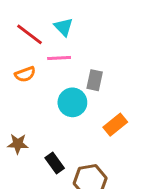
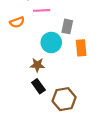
orange rectangle: (115, 125) -> (81, 48), moved, turned -56
brown star: (18, 144) -> (37, 65), moved

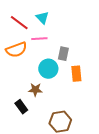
orange semicircle: (17, 22) -> (16, 50), size x1.5
black rectangle: (38, 86) -> (21, 107), moved

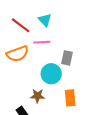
orange rectangle: (76, 74) -> (70, 98), moved

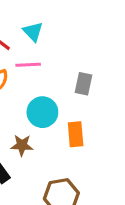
gray rectangle: (67, 58) -> (83, 84), moved
orange rectangle: (70, 98) -> (76, 134), moved

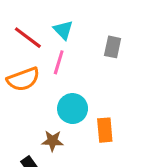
pink line: (28, 65) -> (59, 62), turned -70
gray rectangle: (83, 84) -> (113, 47), moved

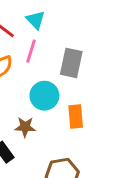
gray rectangle: (113, 47) -> (71, 63), moved, size x1.4

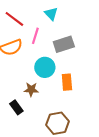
cyan triangle: (36, 20) -> (51, 14), moved
gray rectangle: (71, 63) -> (64, 44), turned 60

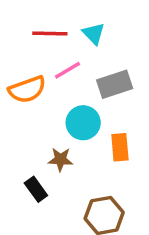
red line: (14, 19) -> (50, 34), moved, turned -36
pink line: (35, 36) -> (67, 70), turned 42

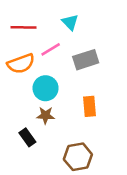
red line: (50, 34) -> (24, 27), moved
cyan circle: (83, 123) -> (46, 88), moved

